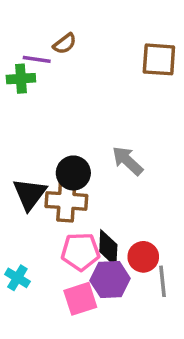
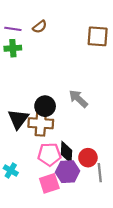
purple line: (37, 59) -> (13, 29), moved

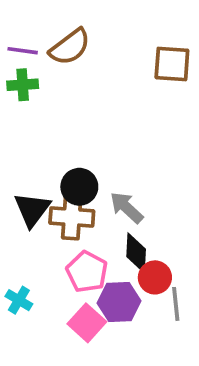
brown semicircle: (40, 27) -> (70, 47), size x1.6
gray arrow: (78, 99) -> (127, 208), moved
black diamond: (67, 152) -> (136, 253), moved
pink pentagon: (49, 154) -> (87, 272), turned 30
pink square: (49, 183) -> (87, 323), turned -30

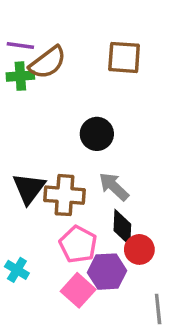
brown semicircle: (70, 47) -> (48, 62), moved
brown square: (172, 64) -> (124, 57), moved
black circle: (79, 187) -> (97, 134), moved
gray line: (176, 304) -> (158, 309), moved

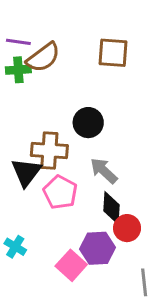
brown cross: (65, 195) -> (49, 150), moved
pink pentagon: (78, 244) -> (60, 192), moved

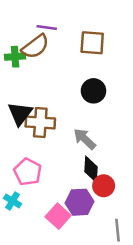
purple line: (18, 42) -> (47, 28), moved
black circle: (88, 123) -> (93, 91), moved
black triangle: (26, 172) -> (20, 114), moved
pink pentagon: (60, 192) -> (28, 172), moved

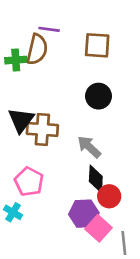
brown semicircle: (35, 47) -> (37, 49), turned -40
pink square: (58, 216) -> (98, 228), moved

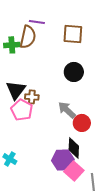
brown cross: (42, 129) -> (32, 97), size x0.6
black diamond: (96, 179) -> (74, 148), moved
pink pentagon: (29, 182) -> (22, 110), moved
red circle: (109, 196) -> (82, 123), moved

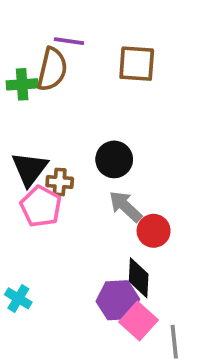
black circle: (74, 72) -> (114, 159), moved

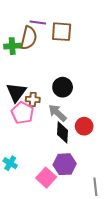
brown square: (137, 64) -> (62, 32), moved
gray arrow: (125, 206) -> (57, 113), moved
black diamond: (139, 278) -> (63, 132), moved
pink square: (139, 321) -> (46, 178), moved

